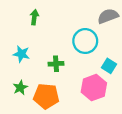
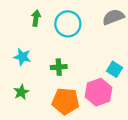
cyan circle: (85, 41) -> (68, 24), moved
orange pentagon: (46, 96) -> (66, 101), moved

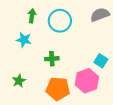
cyan star: (22, 57) -> (24, 40), moved

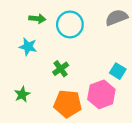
green arrow: (32, 16) -> (37, 19), turned 88
green cross: (52, 59) -> (61, 69), turned -32

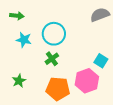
green arrow: (37, 19) -> (17, 16), moved
cyan circle: (70, 24) -> (54, 34), moved

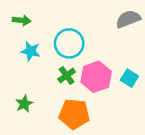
pink hexagon: (87, 81) -> (96, 77), moved

